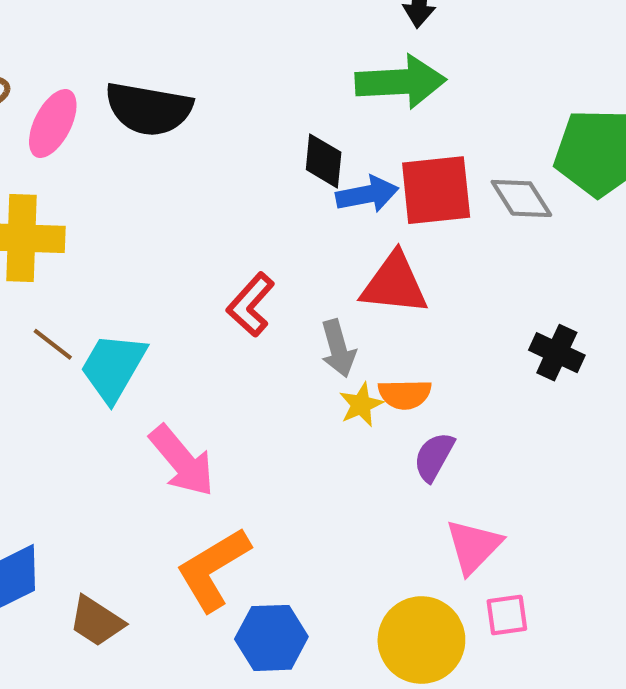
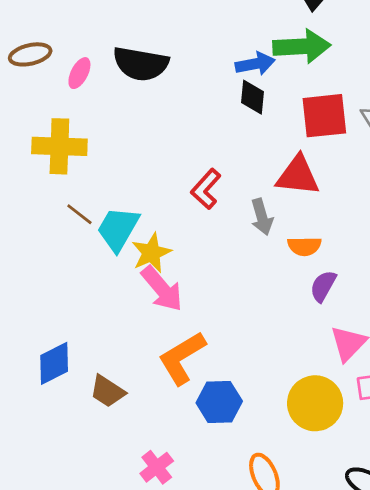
pink ellipse: (53, 123) -> (79, 73), size x0.7
blue arrow: (367, 194) -> (255, 64), moved
yellow star: (361, 405) -> (151, 253), moved, size x1.4

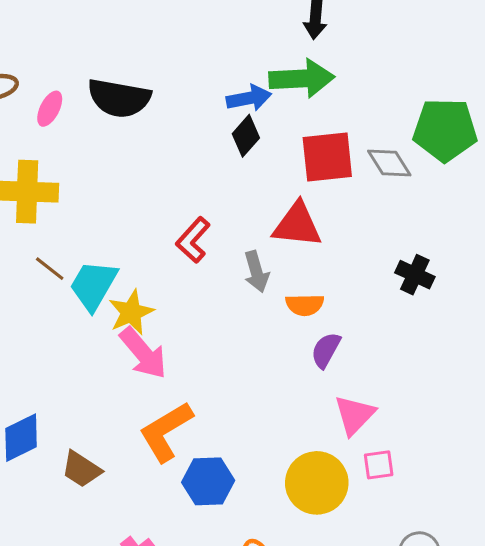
black diamond: (253, 97) -> (246, 136), turned 36

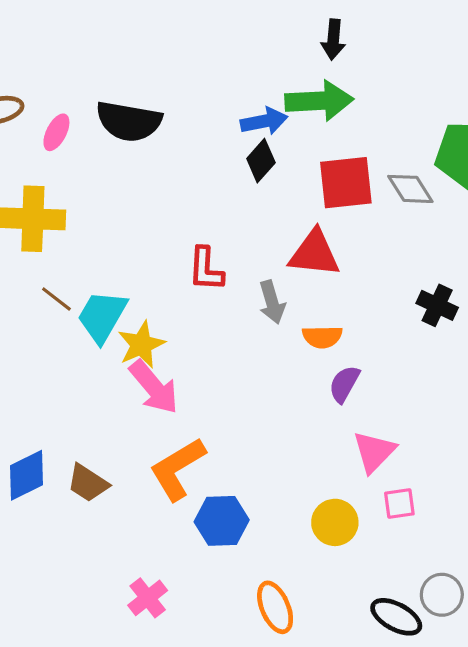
red L-shape: (193, 240) -> (206, 269), turned -39
brown trapezoid: (81, 469) -> (88, 483), moved
yellow circle: (317, 483) -> (335, 522), size x0.7

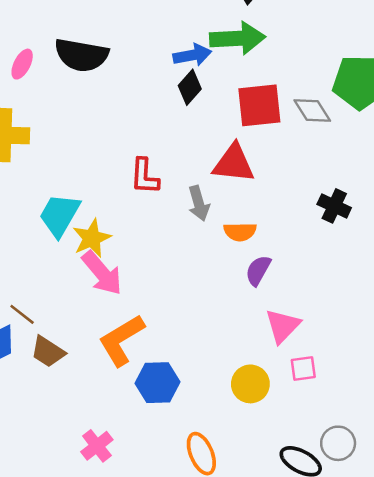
brown line: (56, 299) -> (22, 314), moved

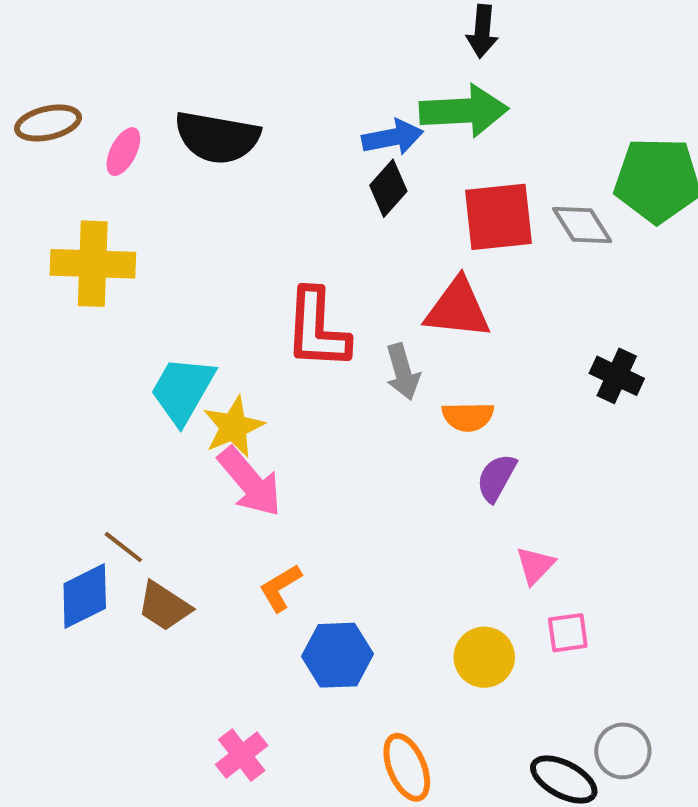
red L-shape: (145, 176) -> (317, 329), size x1.4
pink triangle: (283, 326) -> (535, 565), size x0.7
orange L-shape: (121, 340) -> (280, 588), size x0.6

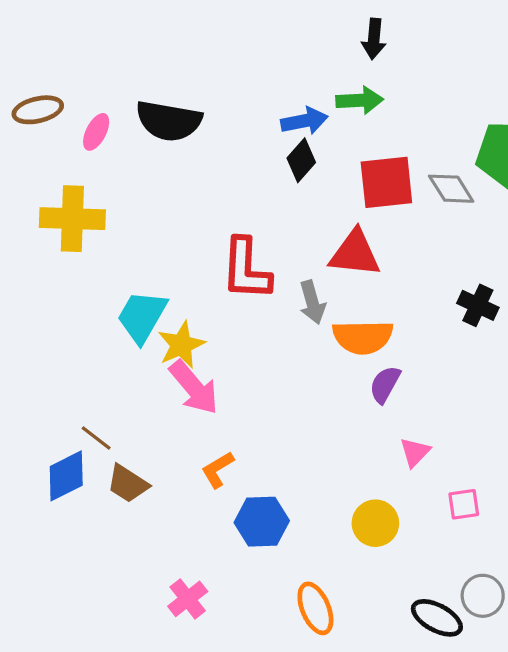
green arrow: (464, 111) -> (360, 100), size x0.7
orange semicircle: (468, 417) -> (363, 337), size x1.5
pink square: (568, 633) -> (464, 504), moved

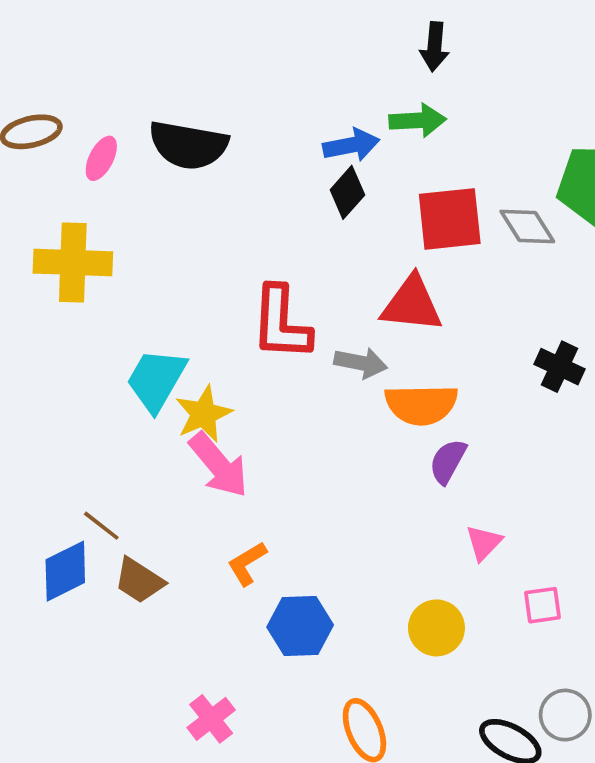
gray arrow: (312, 302) -> (361, 363), turned -63

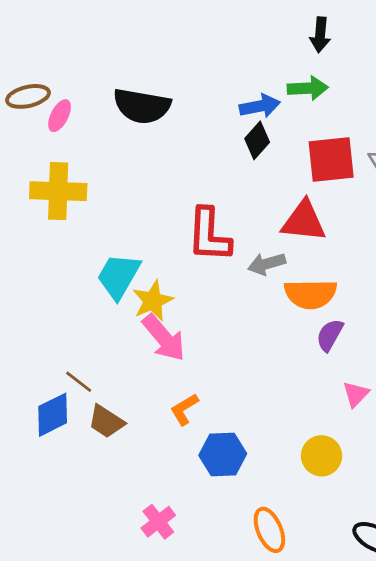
pink ellipse: (101, 158) -> (60, 116), moved
gray arrow: (361, 363) -> (267, 264), turned 153

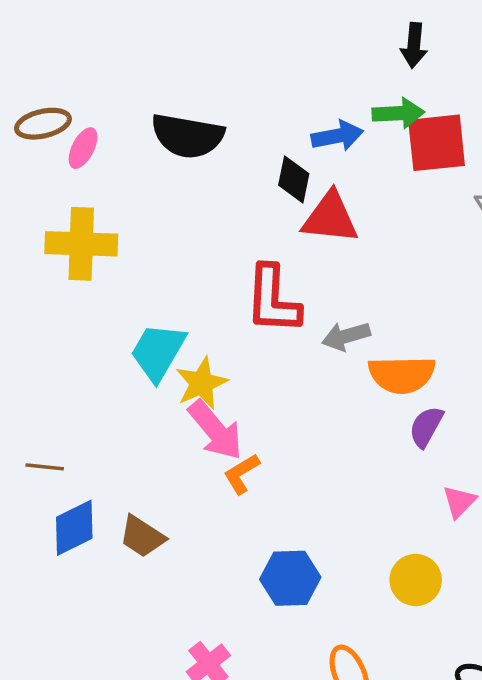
black diamond: (257, 140) -> (294, 179), moved, turned -30
red square: (331, 160) -> (437, 143), moved
red triangle: (304, 221) -> (330, 218), moved
brown line: (79, 382) -> (45, 467), moved, turned -32
orange L-shape: (184, 409) -> (241, 474), moved

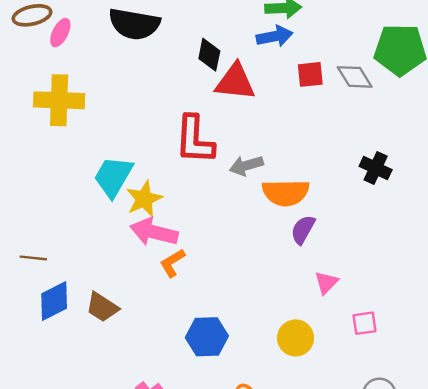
blue arrow: (337, 136) -> (275, 36), moved
red square: (437, 143) -> (310, 74), moved, size x0.6
pink arrow: (215, 430) -> (154, 232), turned 144

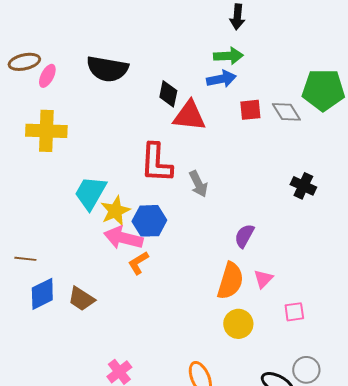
gray arrow: (246, 166) -> (198, 184), turned -100
orange semicircle: (286, 193) -> (230, 281), moved, turned -72
blue hexagon: (207, 337) -> (149, 221), moved

